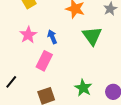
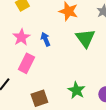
pink rectangle: (44, 61) -> (26, 63), moved

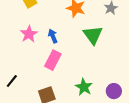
pink rectangle: (26, 63) -> (53, 60), moved

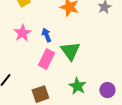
green triangle: (93, 35) -> (70, 51), moved

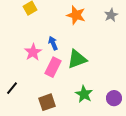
pink star: (22, 33) -> (33, 52), moved
green triangle: (70, 51) -> (77, 59), turned 45

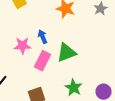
pink star: (33, 52) -> (22, 46), turned 30

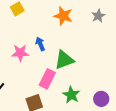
pink rectangle: (42, 61) -> (47, 79), moved

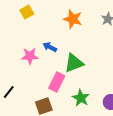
blue arrow: (40, 44) -> (50, 47), turned -40

